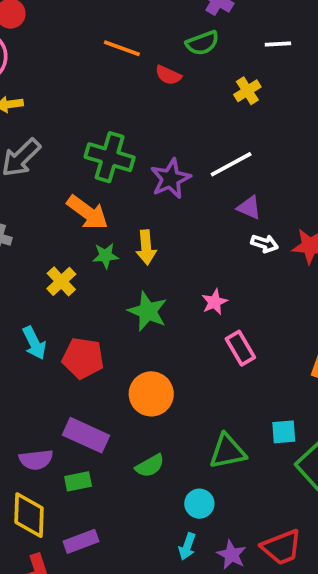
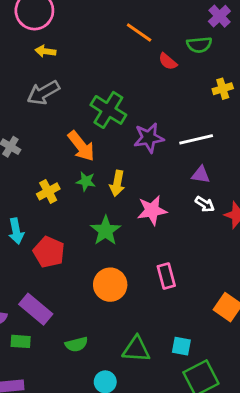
purple triangle: (249, 208) -> (201, 175), turned -30
pink star: (214, 302) -> (152, 210), moved, size x1.5
orange circle: (151, 394) -> (110, 285), moved

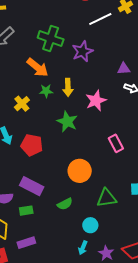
white line: (196, 139) -> (100, 19), moved
orange circle: (110, 285) -> (80, 171), moved

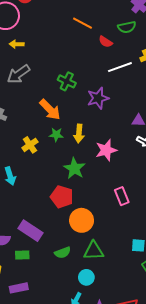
green cross: (51, 39) -> (67, 81), size x0.7
red pentagon: (32, 145) -> (62, 197), moved
green triangle: (107, 198) -> (94, 251), moved

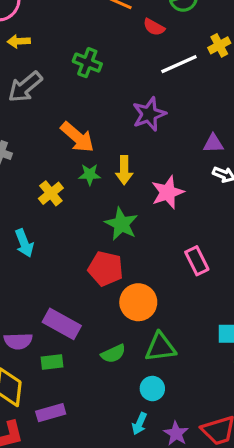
green cross: (67, 81) -> (87, 63), moved

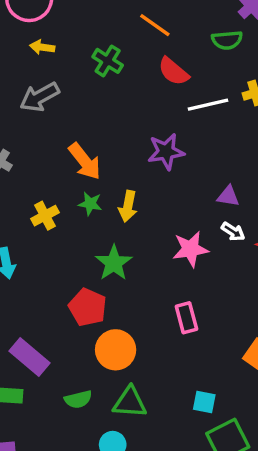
red semicircle: (154, 27) -> (173, 71), moved, size x1.4
green cross: (87, 63) -> (108, 61), moved
pink star: (168, 192) -> (190, 249), moved

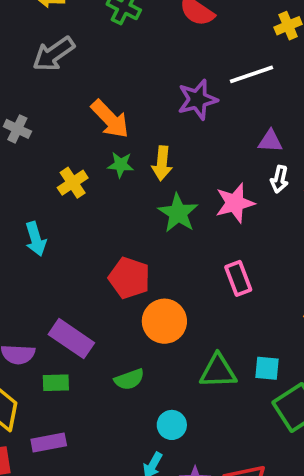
white line: (208, 105) -> (252, 74), moved
white arrow: (233, 232) -> (279, 179), turned 75
green star: (114, 263) -> (178, 213), moved
green triangle: (130, 402) -> (218, 371), moved

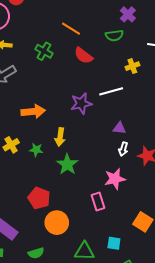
orange arrow: (110, 119) -> (33, 111), turned -55
green star: (121, 165) -> (36, 150), moved
pink star: (235, 203) -> (115, 179), moved
cyan square: (267, 368) -> (114, 243), moved

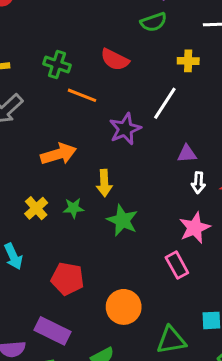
orange line: (71, 29) -> (82, 95), moved
yellow cross: (132, 66) -> (188, 61), turned 32
white line: (111, 91) -> (165, 103), turned -30
red pentagon: (39, 198) -> (67, 279), moved

